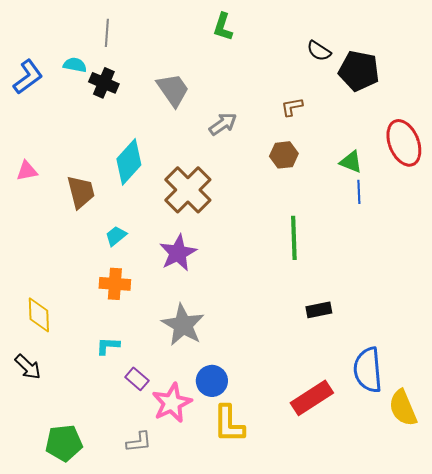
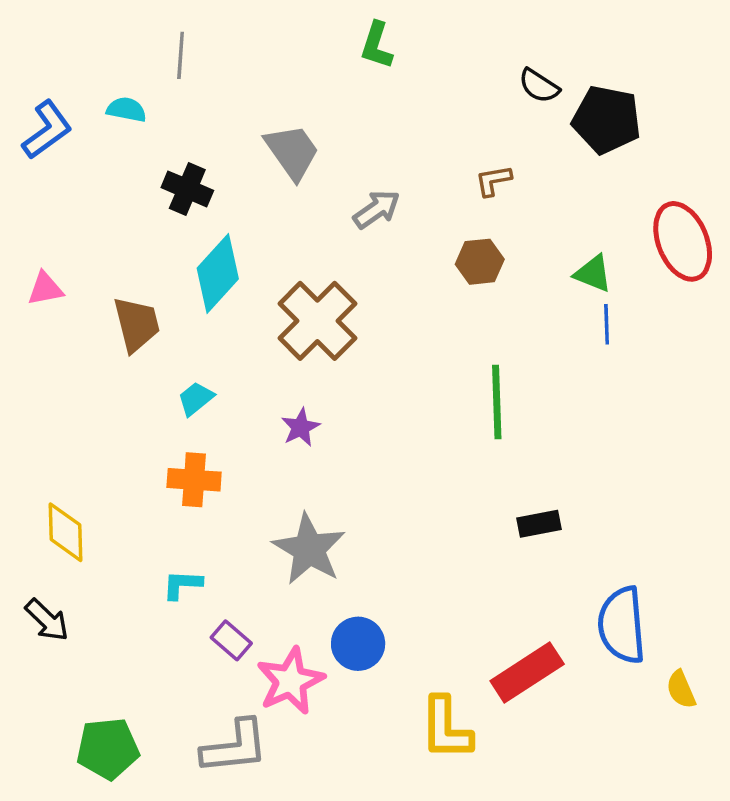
black cross: (104, 83) -> (187, 189), moved
purple star: (178, 253) -> (301, 427), size x0.6
yellow semicircle: (403, 408) -> (681, 689), size x0.6
yellow L-shape: (229, 424) -> (446, 728), moved
gray L-shape: (139, 442) -> (235, 747), size x1.6

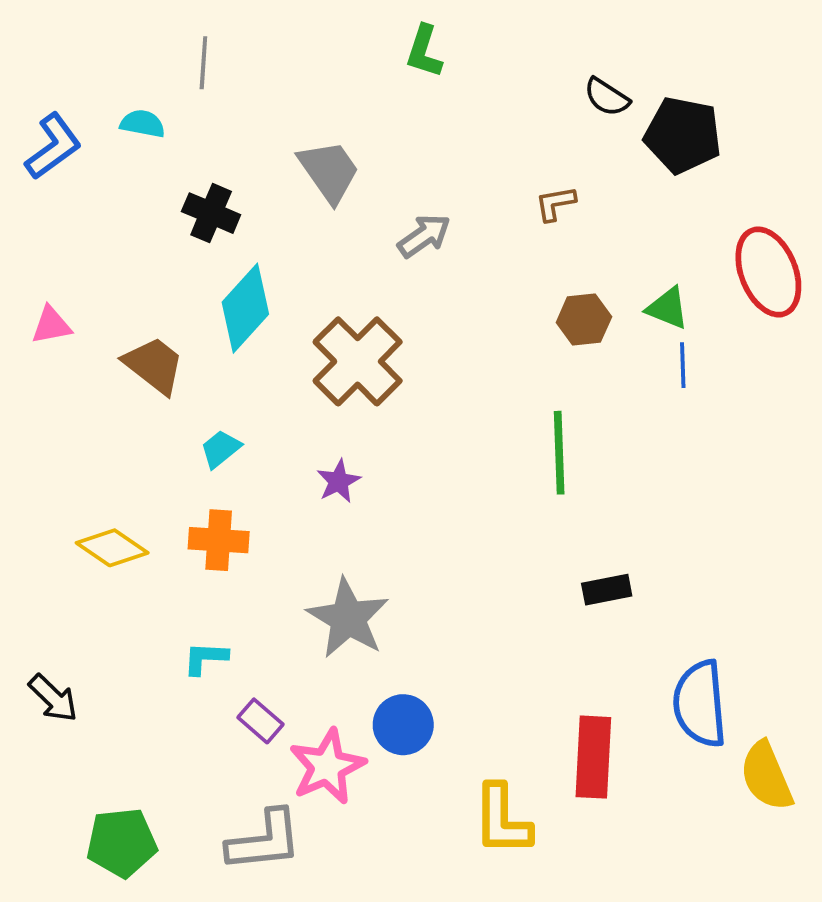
brown hexagon: (480, 262) -> (584, 320), moved
brown trapezoid: (137, 324) -> (154, 365), turned -38
yellow diamond: (66, 532) -> (112, 548), moved, turned -54
red rectangle: (527, 673) -> (593, 757), turned -54
yellow semicircle: (681, 689) -> (766, 776), size x1.6

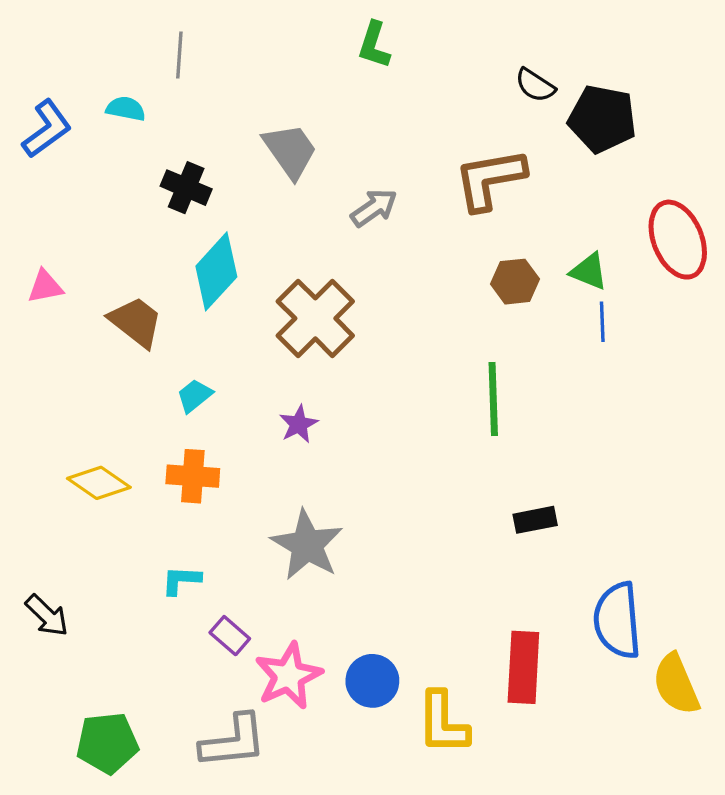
brown L-shape: (555, 204) -> (490, 179), size x2.0
blue circle: (403, 725) -> (372, 681), moved

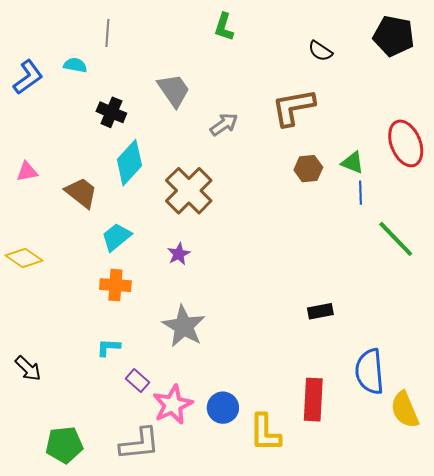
black pentagon: (602, 119) -> (394, 36), moved
cyan trapezoid: (195, 396) -> (116, 237), size x1.4
green line: (493, 399) -> (396, 239), moved, turned -42
yellow diamond: (99, 483) -> (24, 258), moved

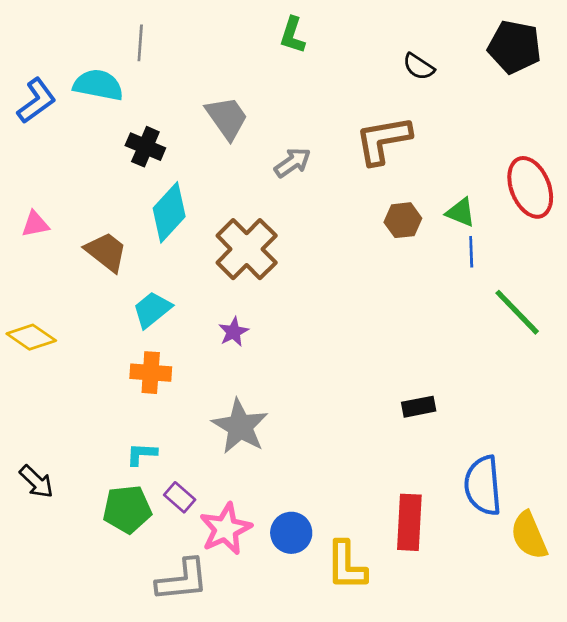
cyan semicircle: (75, 65) -> (98, 85), size x1.6
green pentagon: (64, 445) -> (127, 509), moved

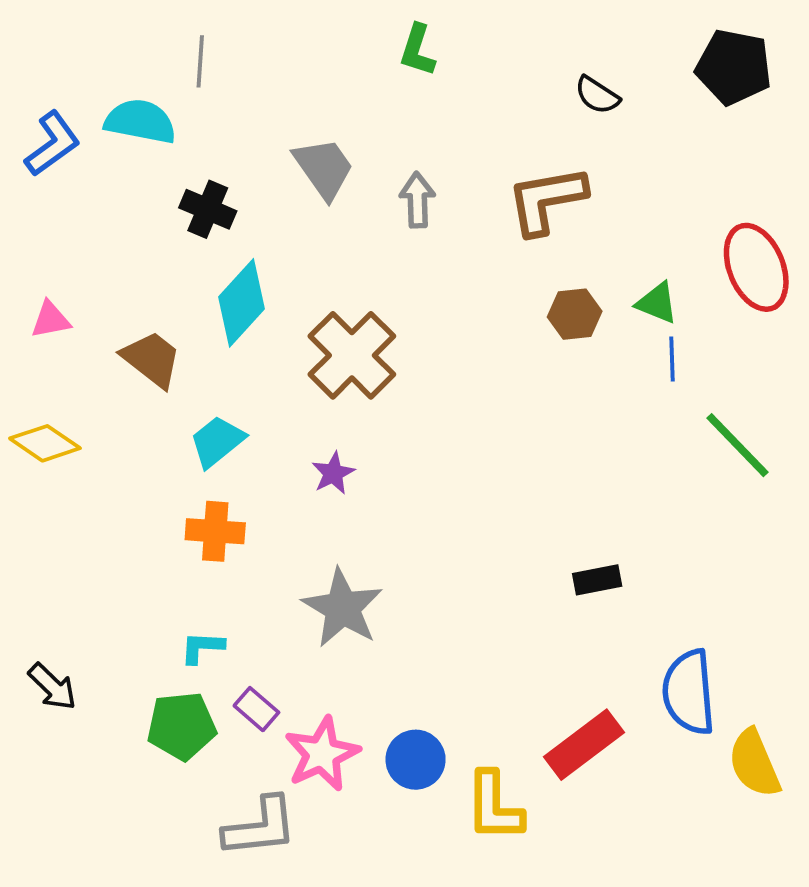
gray arrow: (293, 162) -> (417, 200), moved, turned -57
yellow diamond: (31, 337) -> (45, 443), moved
red rectangle: (409, 522) -> (584, 745), turned 50

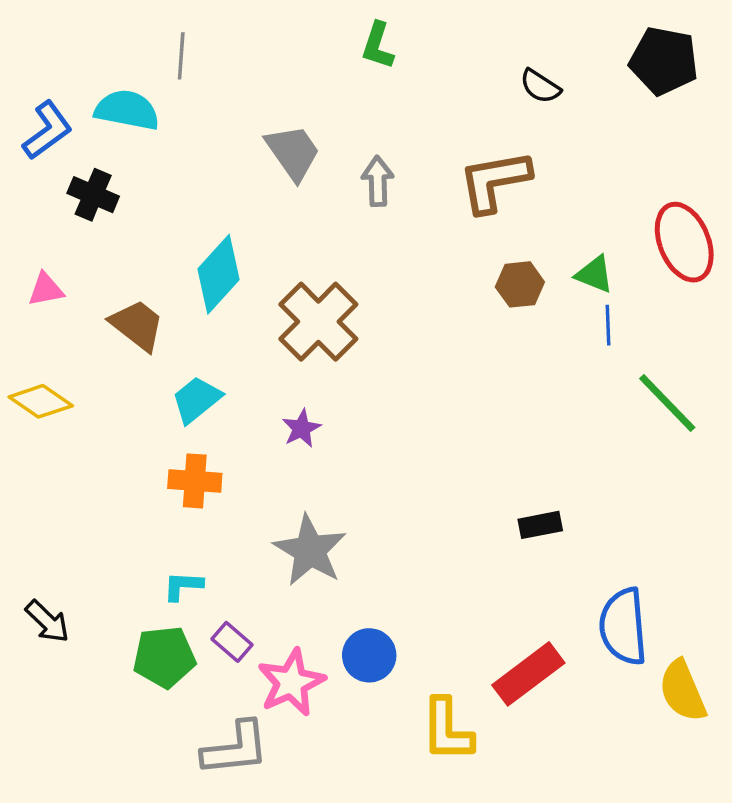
black cross: (208, 209) -> (93, 195), moved
blue circle: (416, 760) -> (369, 655), moved

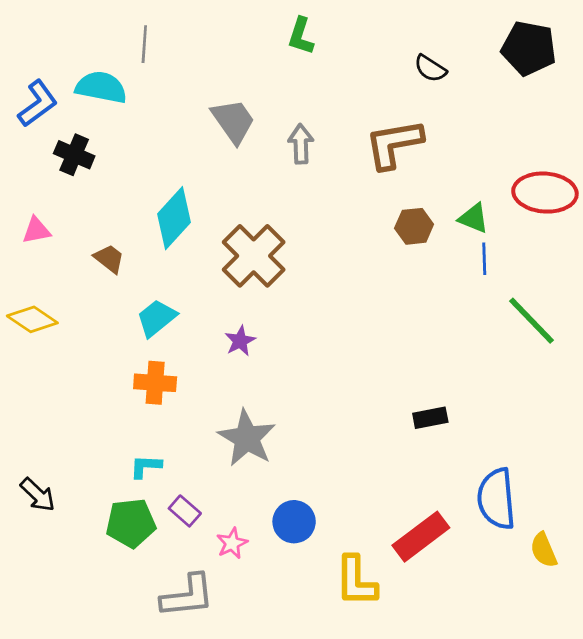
red ellipse: (684, 242) -> (545, 193), turned -64
brown trapezoid: (137, 325) -> (109, 259), size x0.7
pink star: (291, 682) -> (232, 543), size x0.6
yellow semicircle: (683, 691) -> (544, 550), size x0.7

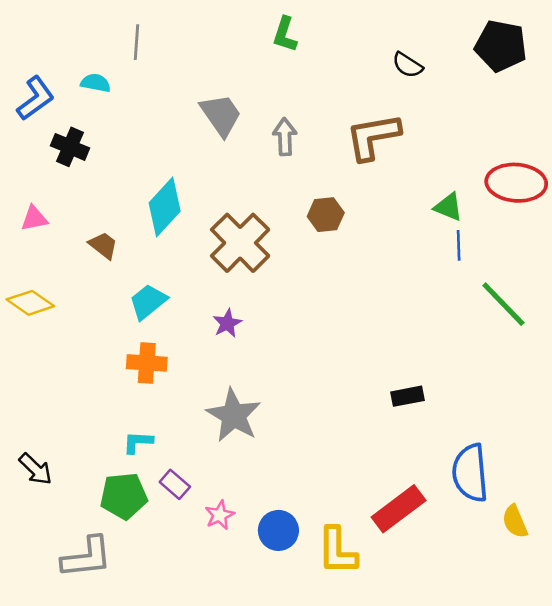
cyan semicircle: (101, 87) -> (96, 83), size x0.6
brown hexagon: (414, 226) -> (326, 215), moved
blue circle: (294, 522) -> (278, 530), moved
gray L-shape: (187, 596) -> (87, 557), moved

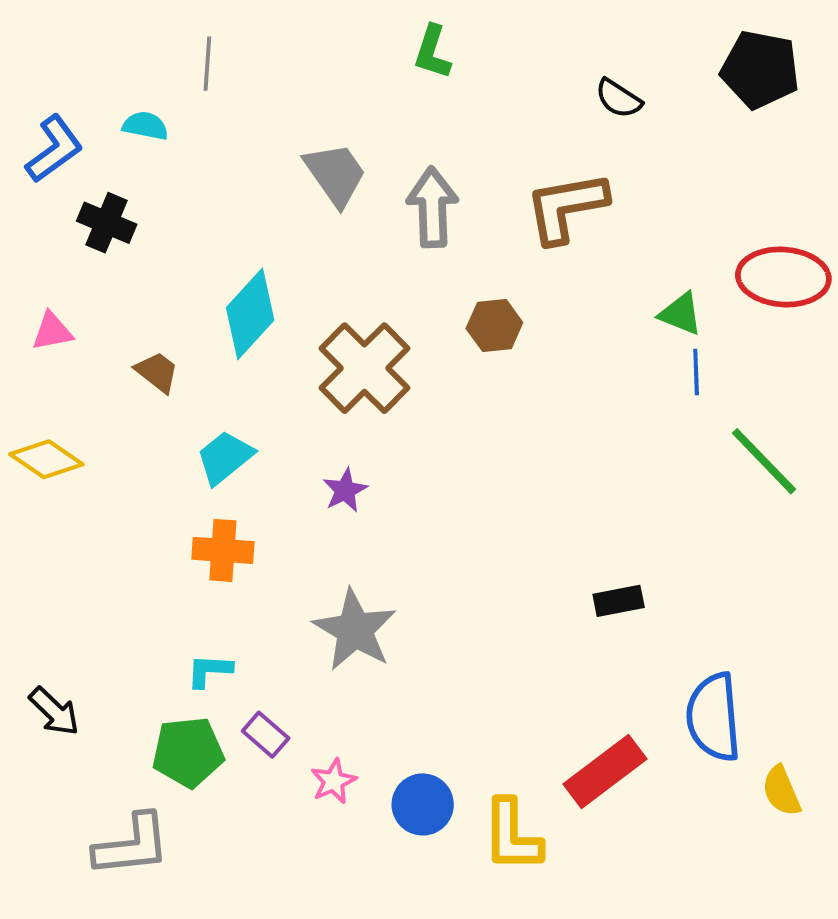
gray arrow: (285, 137) -> (432, 207), size x1.4

